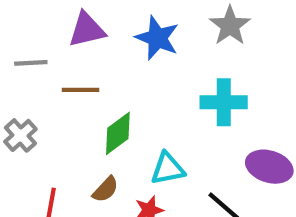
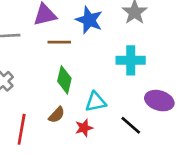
brown line: (81, 90) -> (59, 42), moved
green diamond: (118, 133) -> (64, 80), turned -40

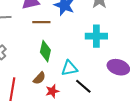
black line: (131, 125) -> (83, 86), moved
red star: (84, 128) -> (52, 91), moved

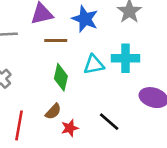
cyan triangle: (69, 68) -> (94, 65), moved

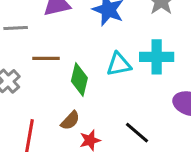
brown line: (56, 40) -> (46, 58), moved

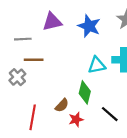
brown line: (46, 58) -> (34, 60), moved
green diamond: (79, 80) -> (85, 92), moved

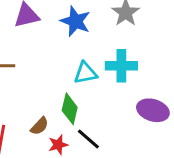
black line: (110, 114) -> (88, 139), moved

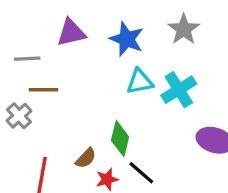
cyan cross: (121, 66) -> (179, 90), turned -32
cyan triangle: (85, 73) -> (140, 81), moved

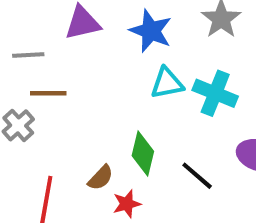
cyan cross: (179, 90) -> (215, 93), turned -36
black line: (141, 173) -> (197, 176), moved

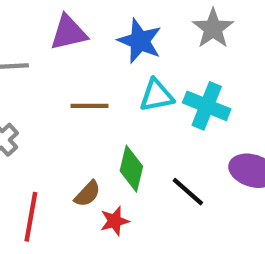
brown line: (48, 93) -> (90, 106), moved

